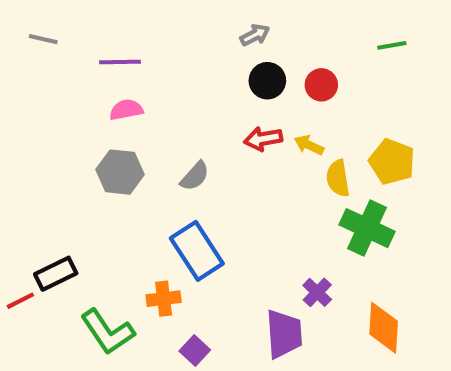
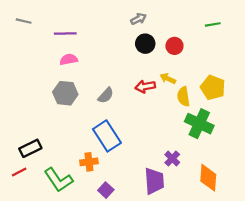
red arrow: (263, 139) -> (145, 86), moved
red line: (20, 301) -> (19, 172), moved

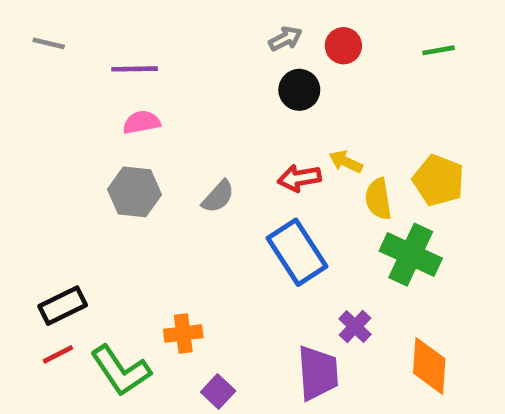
red circle: (174, 46) -> (343, 46), moved
blue rectangle: (107, 136) -> (297, 252), moved
red line: (19, 172) -> (58, 354), moved

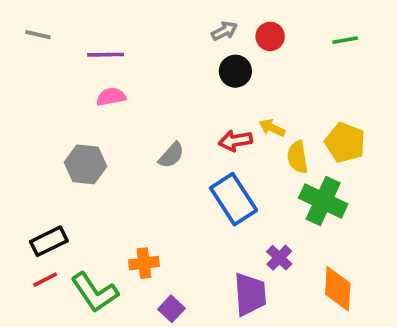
gray hexagon: (135, 192) -> (85, 164), moved

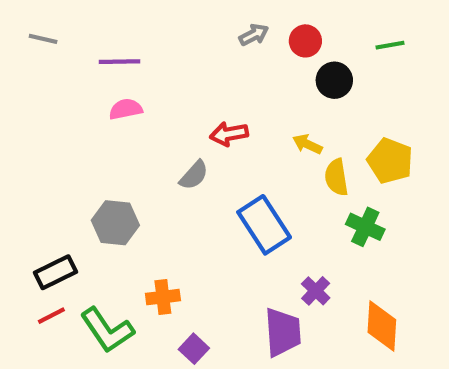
black circle: (235, 71) -> (334, 80), moved
red arrow: (235, 141) -> (229, 134), moved
gray hexagon: (85, 164) -> (115, 223), moved
green cross: (323, 201) -> (365, 227), size x0.7

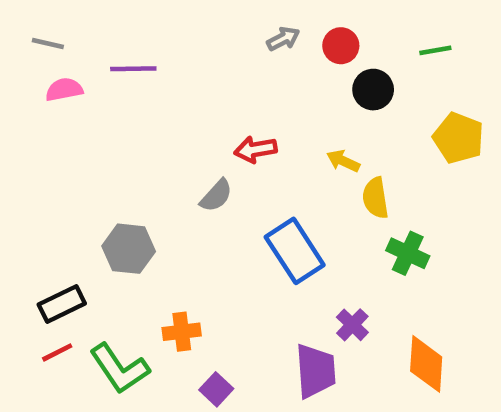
pink semicircle: (126, 109) -> (64, 90), moved
yellow pentagon: (390, 161) -> (458, 138), moved

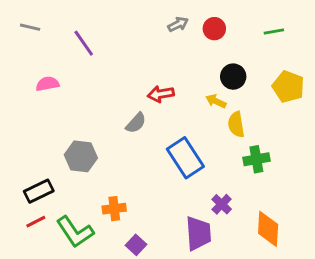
purple line: (133, 69) -> (84, 43), turned 56
pink semicircle: (64, 90) -> (47, 84), moved
black circle: (373, 90) -> (233, 77), moved
green cross: (408, 253) -> (256, 159), turned -35

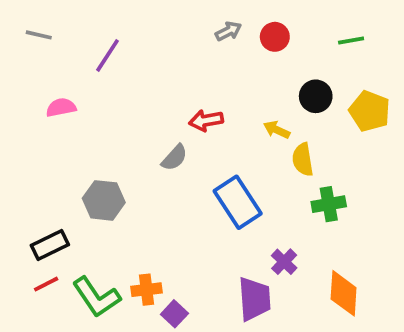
purple line: (84, 43) -> (108, 55), turned 68
black circle: (233, 77) -> (316, 96), moved
orange cross: (114, 209) -> (147, 290), moved

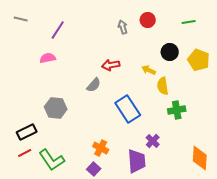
gray arrow: (228, 31) -> (123, 27), moved, turned -80
pink semicircle: (61, 107) -> (48, 58), moved
orange cross: (147, 290) -> (101, 148), moved, turned 35
orange diamond: (344, 293) -> (200, 158), moved

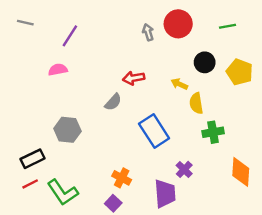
red circle: (148, 20) -> (178, 24), size x1.5
orange diamond: (200, 158) -> (241, 172), moved

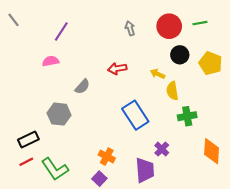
gray line: (25, 23) -> (14, 20), moved, turned 40
red circle: (178, 24) -> (169, 26), moved
gray semicircle: (113, 102) -> (82, 87), moved

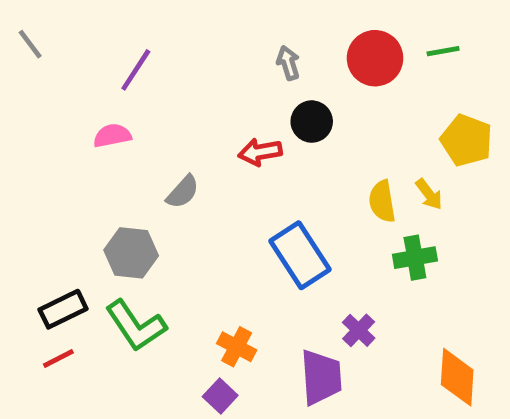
black circle: (180, 55) -> (312, 122), moved
yellow arrow: (158, 74) -> (429, 194), moved, turned -152
orange diamond: (212, 151) -> (457, 377), moved
green L-shape: (55, 169) -> (136, 326), moved

